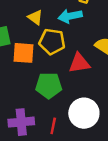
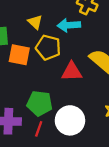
green pentagon: (49, 86) -> (40, 103), moved

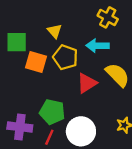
cyan arrow: (69, 25) -> (98, 46), moved
red triangle: (72, 72) -> (87, 83), turned -35

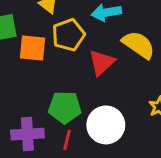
yellow pentagon: (65, 57) -> (68, 35), turned -30

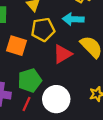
orange square: (32, 48) -> (17, 46), moved
green pentagon: (65, 107) -> (30, 80), turned -30

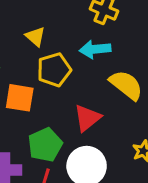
red triangle: (62, 54) -> (87, 118), moved

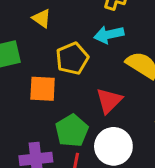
yellow triangle: (35, 37) -> (42, 18), moved

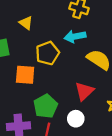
red triangle: (109, 101) -> (84, 91), moved
white circle: (113, 146) -> (76, 119), size x0.6

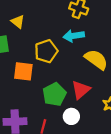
yellow triangle: (26, 23) -> (18, 22), moved
green pentagon: (46, 106) -> (54, 94), moved

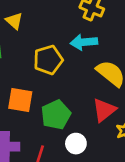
orange square: (23, 71) -> (20, 100), moved
red triangle: (81, 90) -> (104, 110), moved

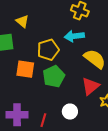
orange square: (20, 100) -> (25, 69), moved
green pentagon: (56, 115) -> (54, 76), moved

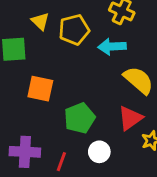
yellow pentagon: (48, 50) -> (74, 30), moved
green pentagon: (54, 76) -> (80, 118), moved

